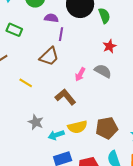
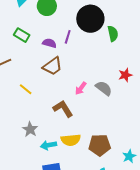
purple semicircle: (51, 18) -> (49, 43), moved
purple line: (61, 34) -> (68, 37), moved
red star: (109, 46) -> (125, 75), moved

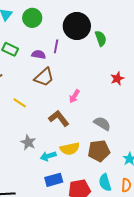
gray semicircle: (104, 88) -> (102, 124), moved

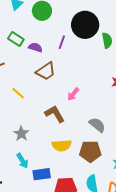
purple semicircle: (39, 55) -> (35, 47), moved
cyan arrow: (48, 156) -> (22, 161), moved, turned -112

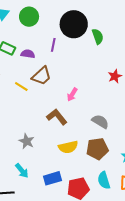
yellow line: (18, 93) -> (21, 86), moved
cyan arrow: (22, 161) -> (22, 171), moved

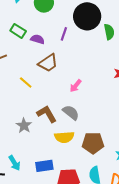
yellow line: (21, 86) -> (26, 83), moved
brown L-shape: (57, 117) -> (47, 114), moved
gray semicircle: (100, 121) -> (71, 113), moved
cyan arrow: (22, 171) -> (14, 163), moved

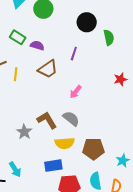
black circle: (87, 16) -> (87, 22), size x0.7
purple line: (64, 34) -> (74, 54), moved
yellow line: (26, 83) -> (16, 74), moved, turned 56
blue rectangle: (44, 166) -> (53, 166), moved

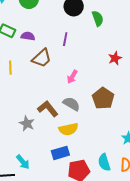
brown pentagon: (93, 149) -> (103, 98), moved, turned -30

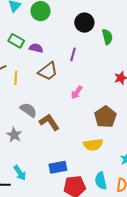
gray semicircle: (71, 104) -> (28, 110), moved
gray star: (27, 123) -> (14, 135), moved
yellow semicircle: (68, 129) -> (93, 145), moved

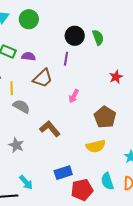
black circle: (84, 23) -> (75, 36), moved
gray semicircle: (28, 110) -> (21, 106), moved

